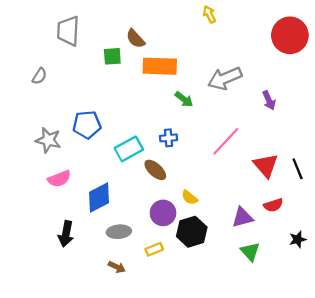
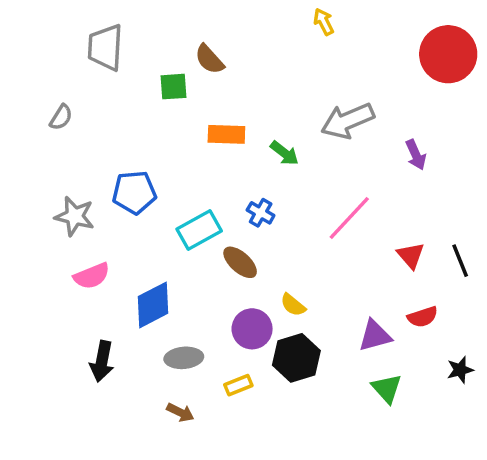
orange rectangle: (160, 66) -> (226, 134), moved, size x0.7
blue cross: (169, 138) -> (261, 213), turned 35
red triangle: (266, 165) -> (411, 255), size x0.7

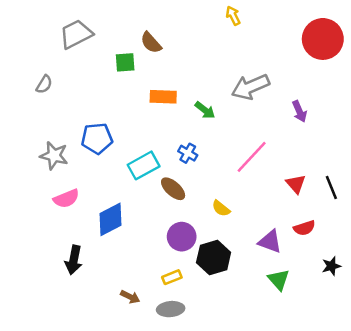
gray trapezoid: (105, 47) -> (76, 34), turned 60
yellow semicircle: (293, 305) -> (221, 208), moved
purple triangle: (375, 336) -> (270, 242), turned 35
gray ellipse: (184, 358) -> (171, 309), moved

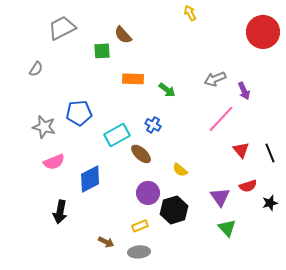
gray arrow: (250, 87) -> (215, 79), moved, size x0.7
pink line: (252, 157) -> (221, 119), moved
purple triangle: (270, 242) -> (220, 197), turned 35
black star: (331, 266) -> (270, 203), moved

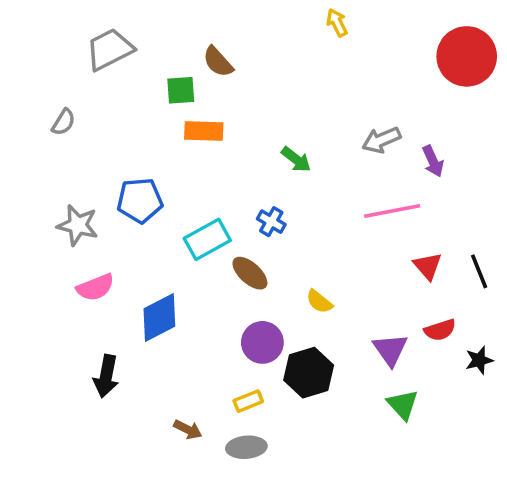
orange rectangle: (133, 79) -> (204, 131), moved
pink line: (221, 119) -> (392, 211), turned 36

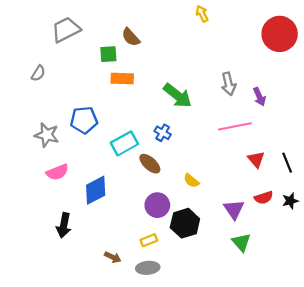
gray arrow: (381, 140) -> (229, 84), turned -80
green arrow: (296, 159) -> (178, 96), size x1.6
black star: (479, 360) -> (290, 201), moved

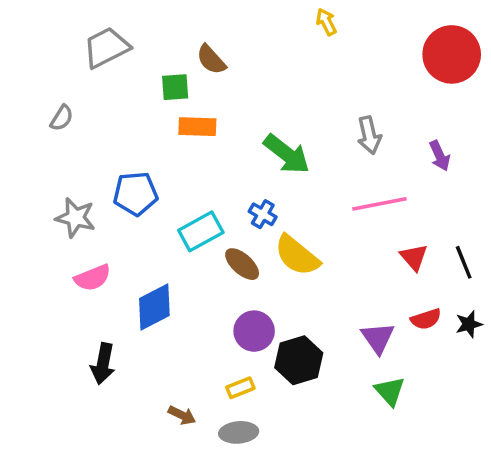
purple arrow: (259, 97) -> (440, 156), moved
yellow semicircle: (191, 181) -> (297, 255), moved, size x1.8

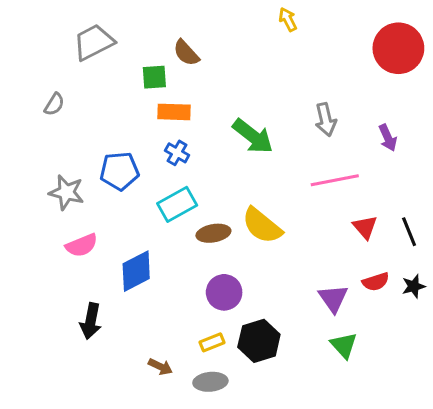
blue cross: (263, 214) -> (177, 153), moved
brown ellipse: (242, 264) -> (213, 233), turned -52
black hexagon: (299, 360) -> (259, 341), moved

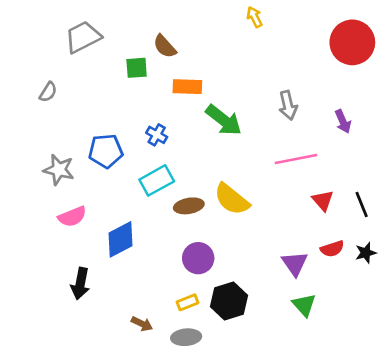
orange rectangle: (174, 112) -> (187, 87), moved

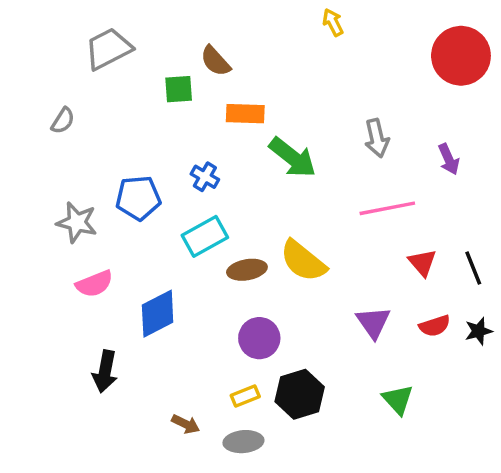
purple triangle: (295, 263) -> (373, 322), moved

